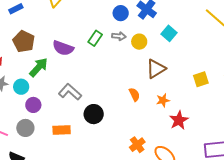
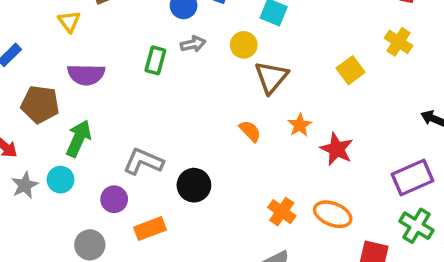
yellow circle: (139, 42) -> (244, 45), moved
purple semicircle: (63, 48) -> (86, 75), moved
purple circle: (33, 105) -> (114, 199), moved

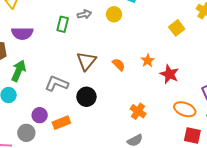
brown triangle: (271, 77) -> (86, 61), moved
purple circle: (114, 199) -> (40, 115), moved
orange ellipse: (333, 214) -> (185, 109), moved

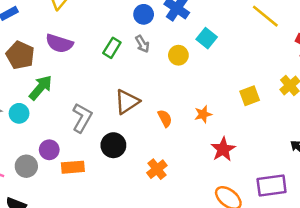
gray arrow: (84, 14) -> (142, 44), turned 56
orange star: (148, 61) -> (203, 114), moved
gray L-shape: (57, 84) -> (82, 118), turned 80
orange cross: (138, 111) -> (157, 169), moved

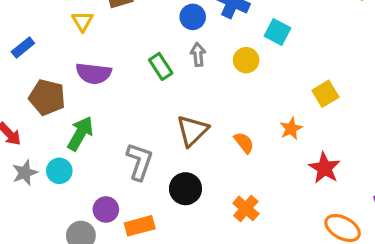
gray arrow: (142, 44) -> (198, 55), turned -144
green rectangle: (112, 48) -> (161, 66), turned -54
yellow square: (250, 96) -> (325, 94), moved

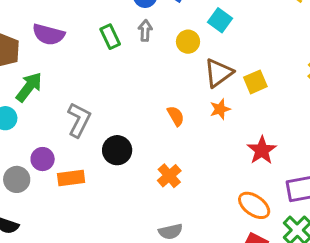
brown triangle: (192, 131) -> (219, 73), moved
red star: (324, 168) -> (262, 150), moved

